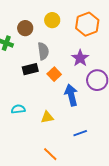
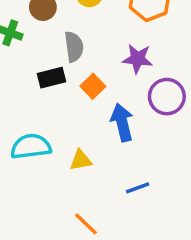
purple star: (80, 58) -> (138, 59), turned -30
cyan semicircle: (18, 109) -> (31, 146), size x1.6

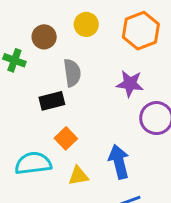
orange square: (93, 86) -> (66, 138), moved
blue arrow: (122, 122) -> (119, 162), moved

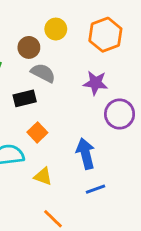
brown circle: (44, 37) -> (29, 47), moved
gray semicircle: (72, 73) -> (43, 73), turned -55
yellow triangle: (78, 176) -> (43, 176), moved, turned 30

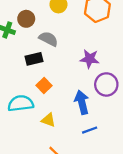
brown circle: (29, 47) -> (26, 19), moved
purple star: (95, 83) -> (90, 59), moved
purple circle: (120, 114) -> (106, 84), moved

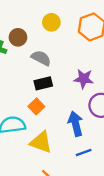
black rectangle: (34, 59) -> (43, 83), moved
yellow triangle: (48, 120) -> (41, 142), size x1.5

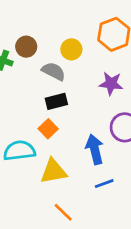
yellow circle: (51, 22) -> (71, 49), moved
purple star: (84, 79) -> (111, 84), moved
yellow triangle: (41, 142) -> (54, 171), turned -30

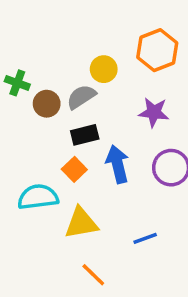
brown circle: (26, 47) -> (47, 104), moved
gray semicircle: (54, 71) -> (81, 97), turned -60
blue arrow: (95, 149) -> (118, 164), moved

